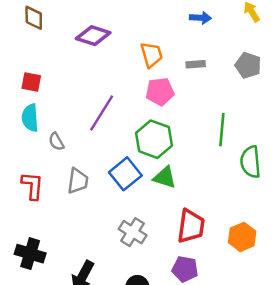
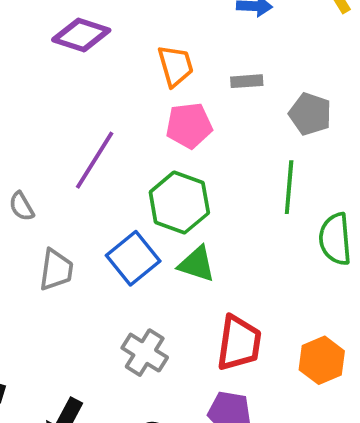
gray pentagon: (248, 65) -> (310, 114), moved

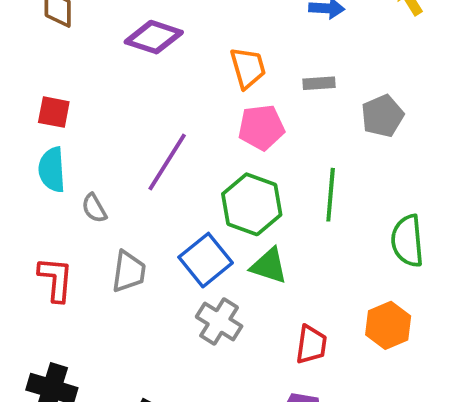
gray pentagon: (310, 114) -> (382, 116), turned 30
green line: (289, 187) -> (331, 195), moved
red trapezoid: (239, 343) -> (311, 345), size x0.7
gray cross: (145, 353) -> (219, 322), moved
orange hexagon: (322, 360) -> (388, 325), moved

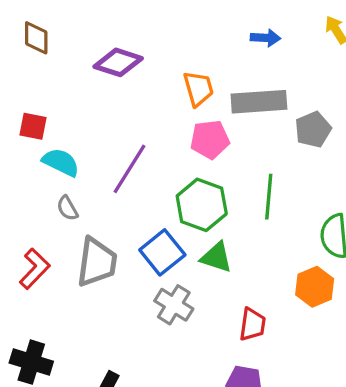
gray rectangle: (319, 83) -> (259, 102), size x2.0
cyan semicircle: (52, 170) -> (61, 162), moved, turned 120
gray trapezoid: (129, 272) -> (97, 262), size x1.4
red L-shape: (56, 279) -> (35, 269), turned 39
orange hexagon: (388, 325) -> (315, 287), moved

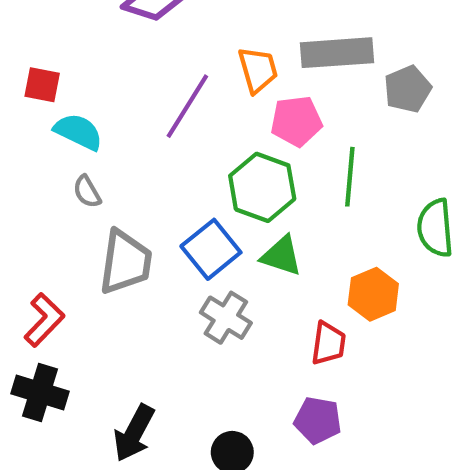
orange trapezoid: (198, 89) -> (258, 70), moved
pink pentagon: (210, 139) -> (296, 121), moved
purple line: (130, 169) -> (187, 106), moved
red L-shape: (35, 269) -> (44, 320), moved
orange hexagon: (315, 287) -> (373, 294), moved

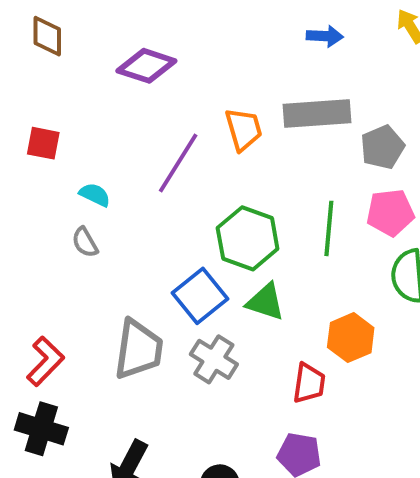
pink pentagon: (296, 121) -> (390, 213), moved
cyan semicircle: (78, 132) -> (95, 195), moved, size x0.7
gray trapezoid: (125, 262) -> (138, 349), moved

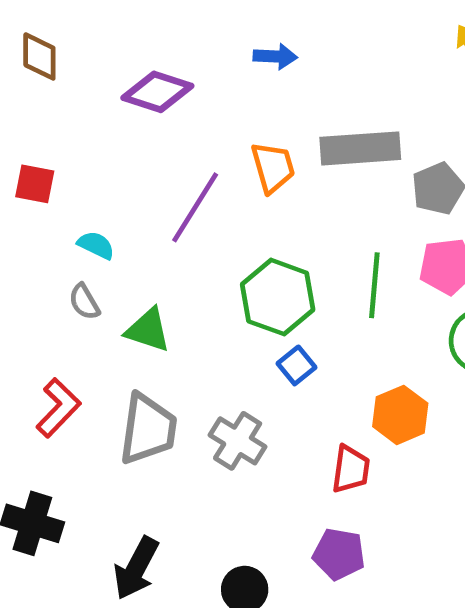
blue arrow: (325, 36) -> (275, 56), moved
blue square: (200, 296) -> (297, 365), moved, size x0.6
green triangle: (265, 302) -> (148, 330), moved
red L-shape: (45, 361) -> (58, 408), moved

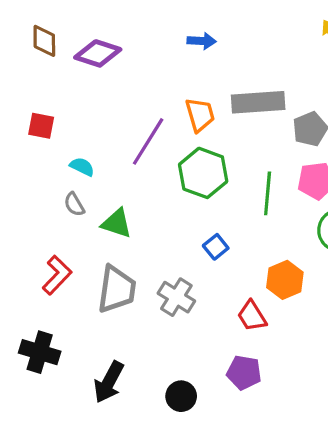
purple diamond: (157, 92) -> (98, 53), moved
green hexagon: (278, 297) -> (203, 173), moved
red trapezoid: (351, 469) -> (252, 316), turned 140

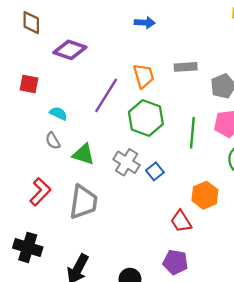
purple diamond: (98, 53) -> (70, 50), moved
gray rectangle: (258, 102) -> (186, 67), size x0.6
gray cross: (176, 297) -> (127, 162), moved

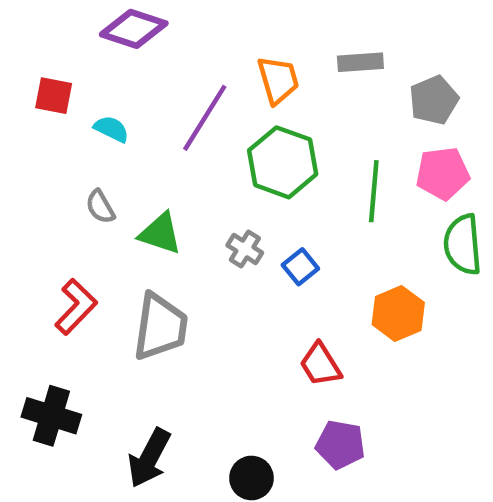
cyan semicircle: (58, 113) -> (111, 129), moved
gray cross: (127, 162) -> (245, 249), size x0.7
red trapezoid: (181, 221) -> (320, 365), moved

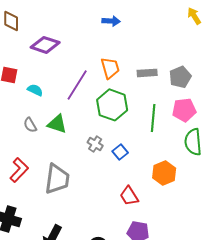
gray rectangle: (360, 62) -> (147, 73), moved
green triangle: (160, 233) -> (57, 124), moved

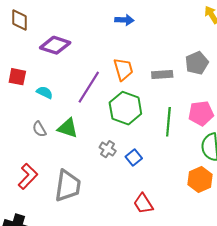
gray pentagon: (180, 77) -> (197, 63), moved
orange hexagon: (164, 173) -> (200, 179), moved

